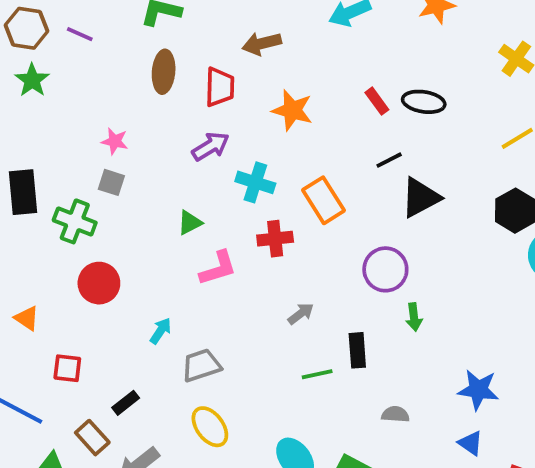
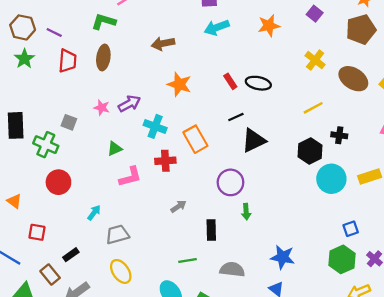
red trapezoid: (220, 87) -> (68, 61), moved
pink star: (115, 141) -> (102, 108), moved
green line: (317, 374) -> (187, 261), moved
gray semicircle: (395, 414) -> (232, 269), size x1.5

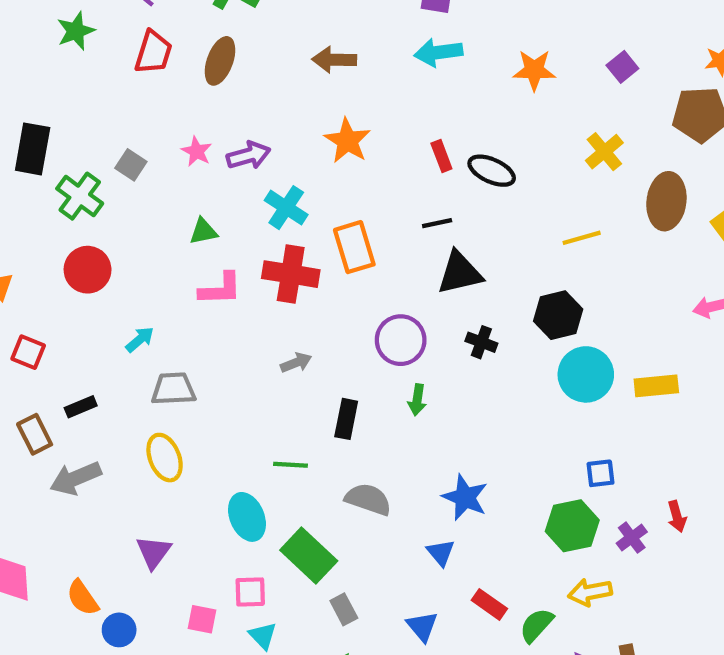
brown ellipse: (353, 79) -> (666, 201), turned 52
black cross: (339, 135) -> (481, 342), moved
red cross: (165, 161) -> (291, 274), size x1.4

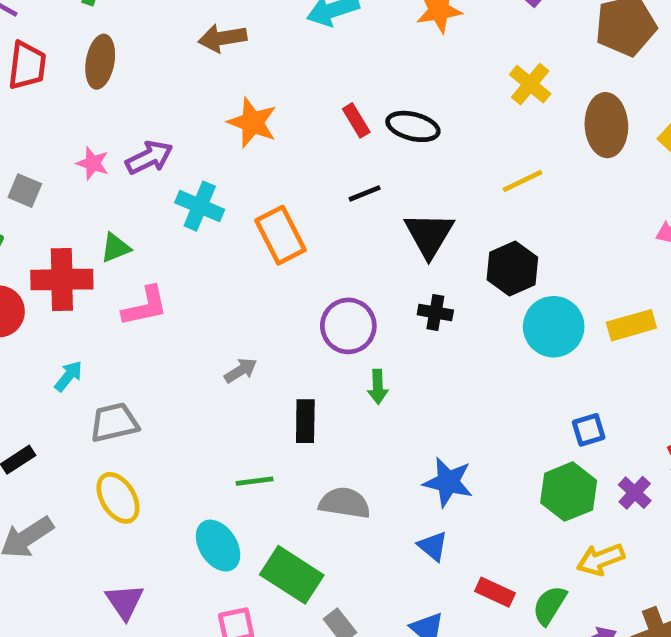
black triangle: (460, 273) -> (429, 235), moved, turned -36
red cross: (291, 274) -> (62, 280), moved

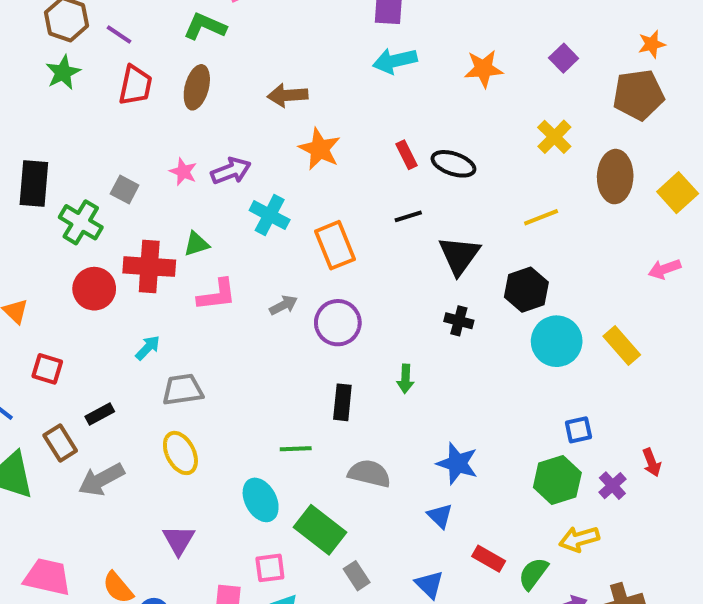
brown arrow: (222, 38) -> (287, 95), moved
yellow rectangle: (631, 325) -> (622, 346), turned 60
purple circle: (348, 326) -> (338, 323), moved
gray arrow: (241, 370) -> (283, 305), moved

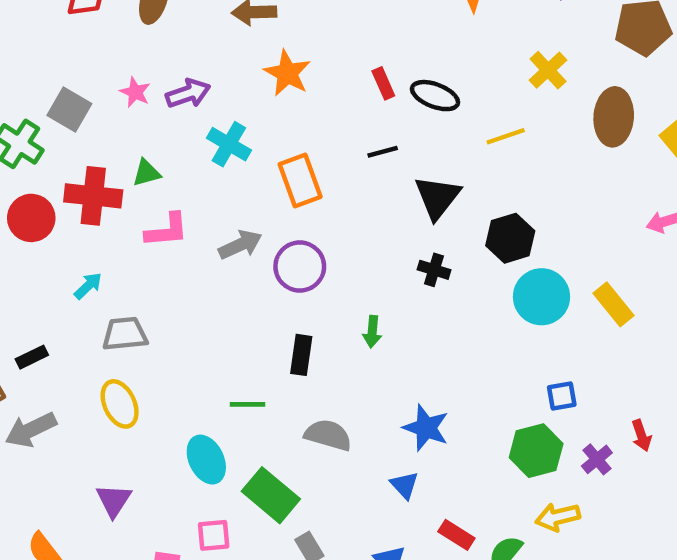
gray square: (125, 190) -> (69, 109), size x1.4
yellow line: (541, 217) -> (506, 136), moved
gray arrow: (283, 305) -> (240, 245), size x1.4

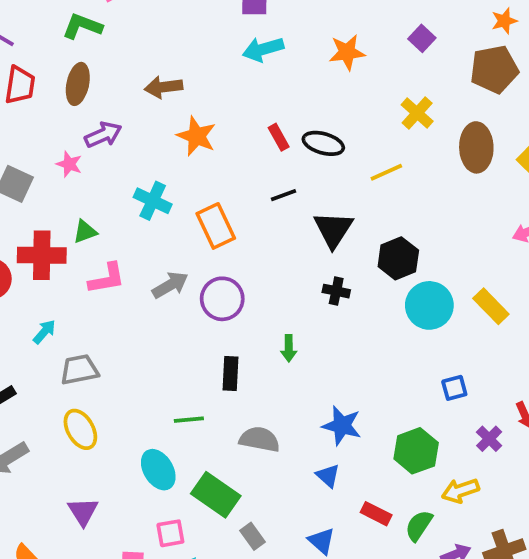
purple arrow: (188, 93) -> (103, 135), moved
green hexagon: (536, 451) -> (416, 451), moved

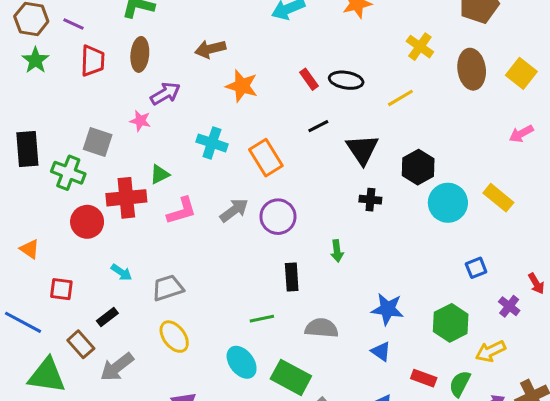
cyan arrow: (44, 332) -> (121, 272), moved, turned 90

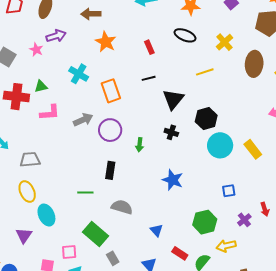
black ellipse: (346, 80) -> (185, 35), moved
green arrow: (337, 251) -> (140, 145), moved
blue star: (388, 309) -> (173, 180), moved
cyan ellipse: (242, 362) -> (46, 215), moved

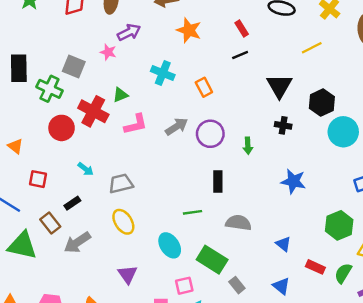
black line: (149, 78) -> (240, 55), moved
orange rectangle: (111, 91) -> (204, 87), size x0.7
red cross: (16, 97) -> (93, 111), turned 30
cyan ellipse: (46, 215) -> (170, 245), moved

